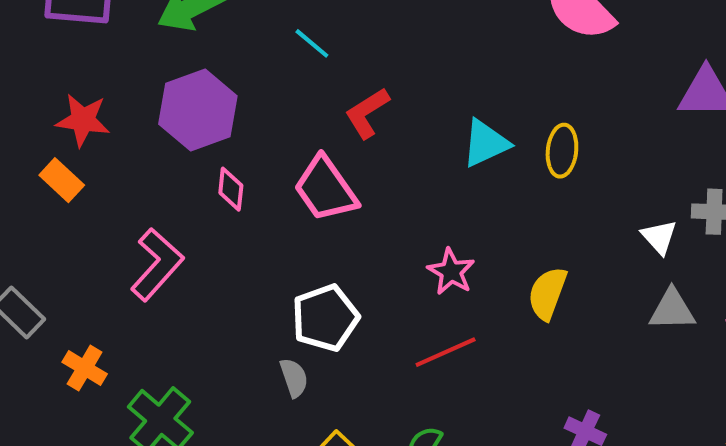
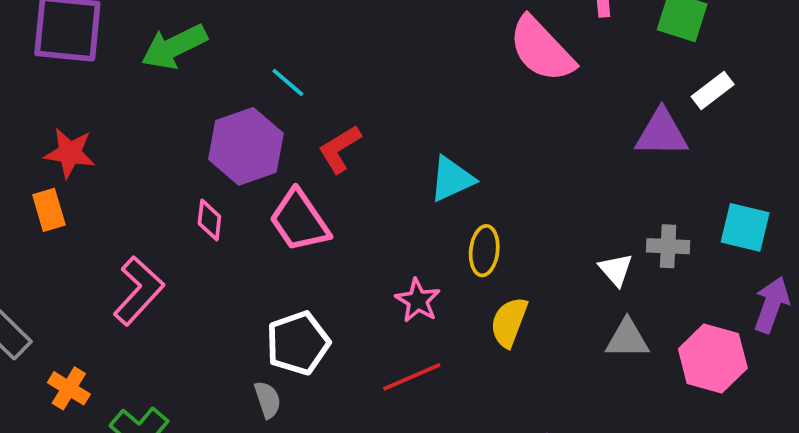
purple hexagon: (198, 110) -> (246, 146), moved
yellow ellipse: (562, 151) -> (484, 251), moved
orange rectangle: (62, 180) -> (49, 210), turned 30

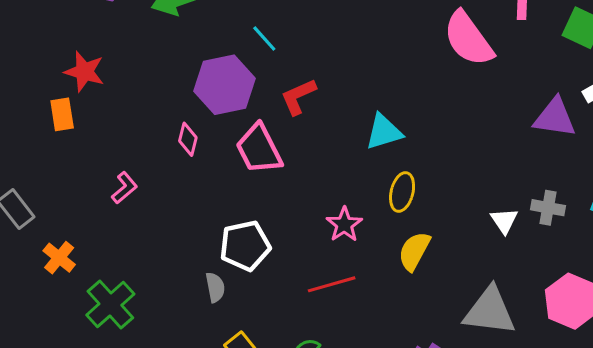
pink L-shape: (139, 291) -> (124, 188), size x0.6
gray triangle: (627, 339) -> (490, 311), moved, size x1.5

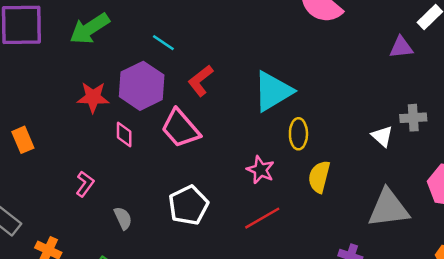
red star: (84, 72) -> (93, 97), moved
purple triangle: (555, 118) -> (401, 47), size x0.7
cyan triangle: (384, 132) -> (273, 91), size x1.4
gray semicircle: (215, 287) -> (123, 218), moved

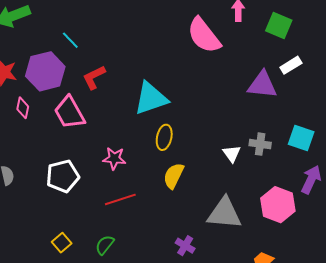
purple triangle: (401, 47) -> (262, 85), size x1.5
pink star: (260, 170) -> (114, 158), moved, turned -30

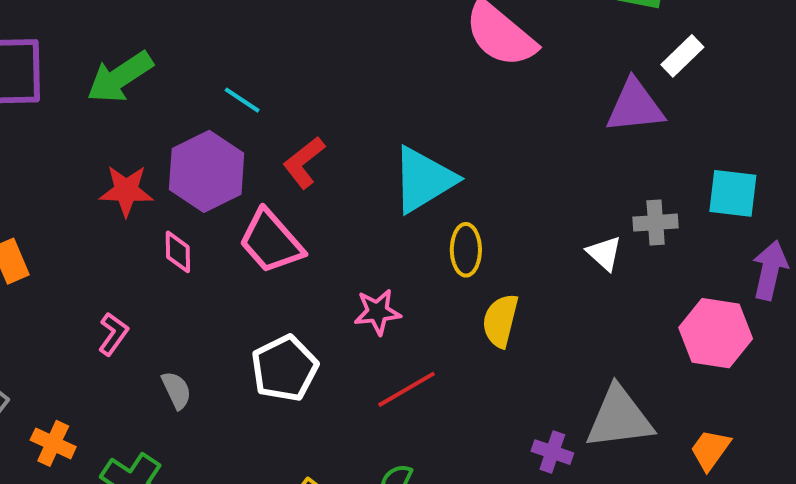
gray triangle: (224, 213) -> (619, 418), moved

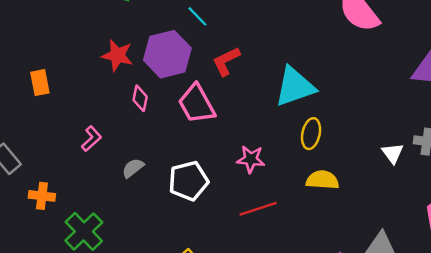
yellow semicircle: (500, 321) -> (322, 180), turned 68
gray semicircle: (176, 390) -> (133, 168), moved, turned -115
orange cross: (53, 443) -> (42, 196), turned -30

